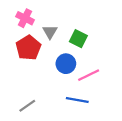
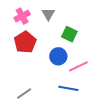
pink cross: (25, 18) -> (22, 16), turned 35
gray triangle: (50, 32) -> (48, 14), moved

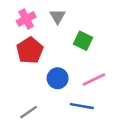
blue circle: (58, 56) -> (58, 78), moved

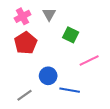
blue circle: (58, 78) -> (48, 76), moved
pink line: (94, 79) -> (89, 60), moved

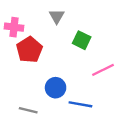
pink cross: (23, 16) -> (14, 27), moved, turned 35
gray line: (25, 95) -> (28, 110), turned 49

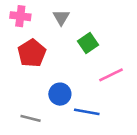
pink cross: (14, 27) -> (20, 16), moved
green square: (82, 40) -> (88, 43), turned 30

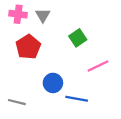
gray triangle: (61, 17) -> (43, 15), moved
gray line: (31, 118) -> (17, 102), moved

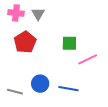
green square: (78, 38) -> (69, 43), moved, turned 35
blue circle: (53, 83) -> (40, 84), moved

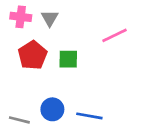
green square: (69, 43) -> (68, 59), moved
pink line: (88, 59) -> (114, 35), moved

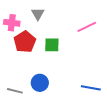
pink cross: (21, 17) -> (12, 23), moved
blue line: (89, 116) -> (91, 88), moved

